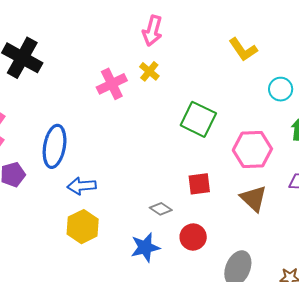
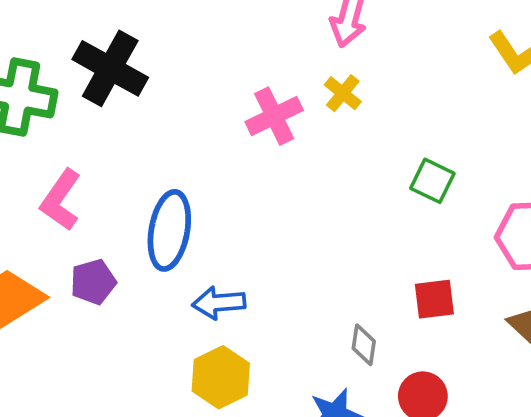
green square: (198, 119) -> (432, 181), size x0.7
gray diamond: (161, 209) -> (364, 345), turned 65

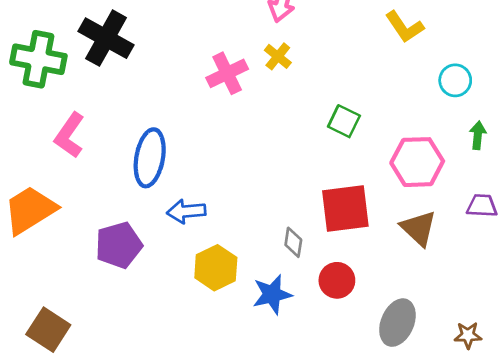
purple pentagon: (93, 282) -> (119, 245), moved, size x1.4
red square: (434, 299) -> (345, 208), size x1.6
yellow hexagon: (221, 377) -> (216, 268), moved

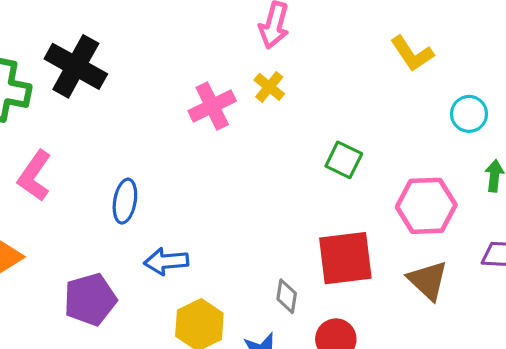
blue ellipse: (150, 158) -> (125, 201), size x0.7

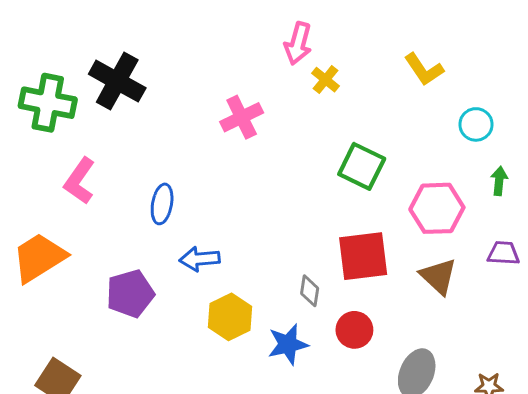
yellow cross: (269, 87) -> (326, 80), moved
green square: (344, 160) -> (362, 166), size x1.4

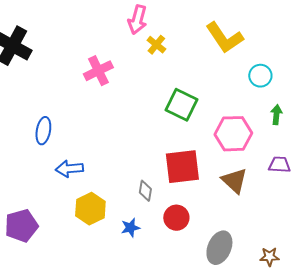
yellow L-shape: (424, 69) -> (224, 38), size x1.4
purple pentagon: (130, 294) -> (21, 226), moved
blue star: (288, 344) -> (130, 228), size x0.7

